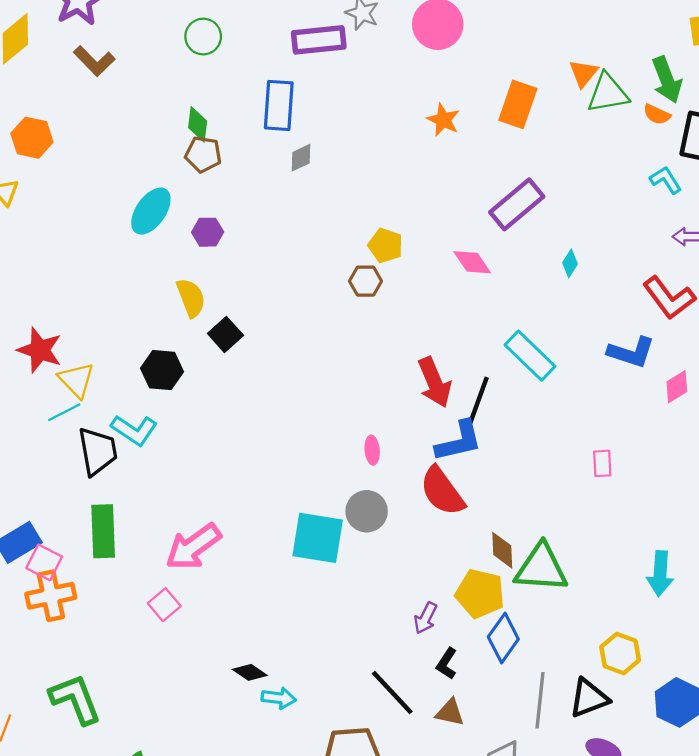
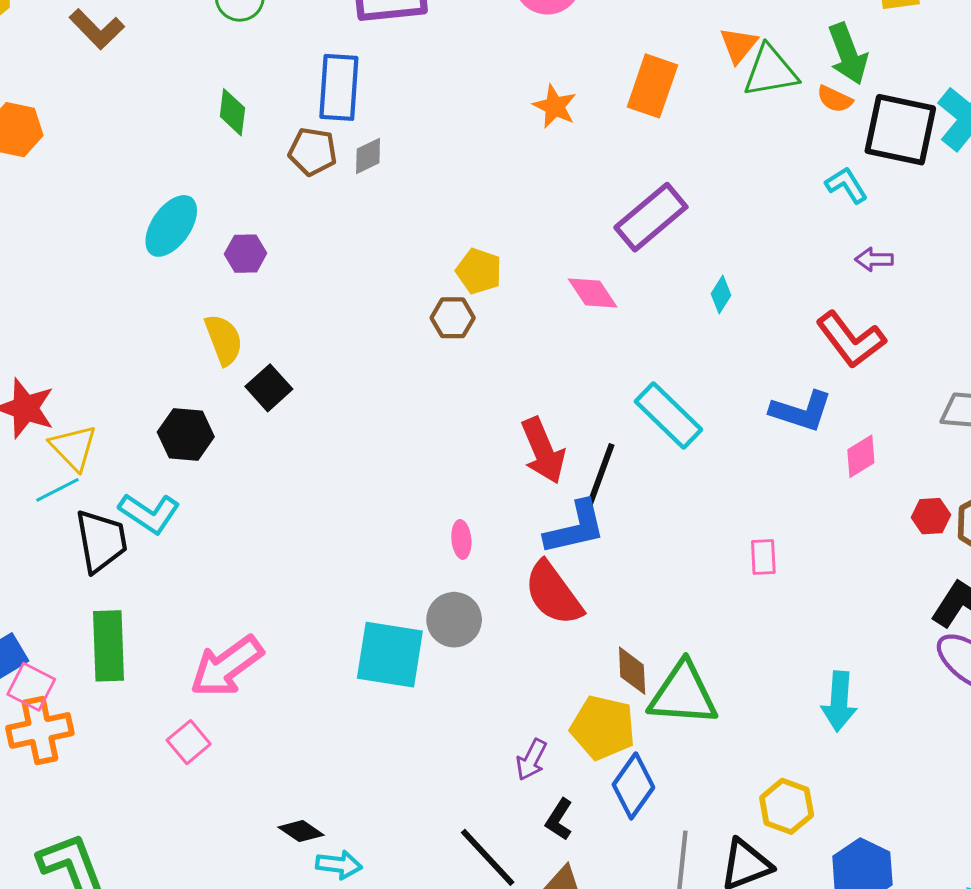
brown pentagon: (203, 154) -> (313, 152), moved

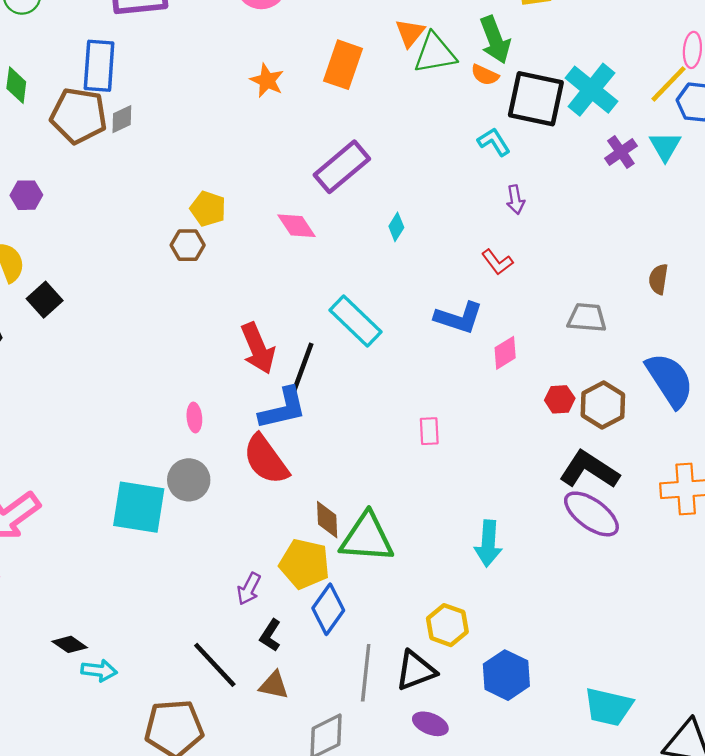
brown pentagon: (313, 152) -> (79, 116), size x1.5
purple arrow: (874, 259) -> (515, 200), turned -100
red L-shape: (851, 340) -> (497, 262), size x0.6

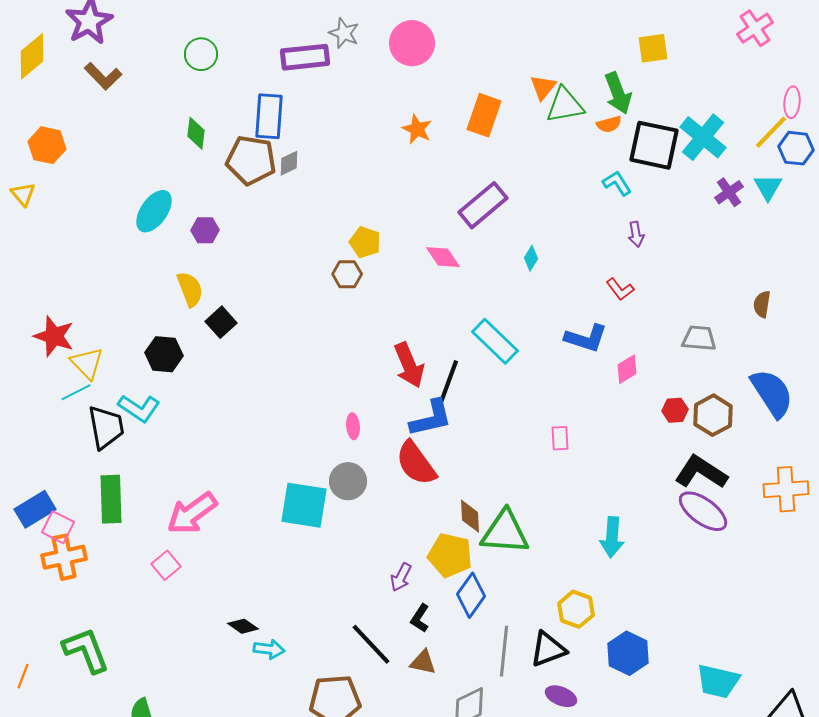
orange semicircle: (485, 75) -> (609, 124), turned -40

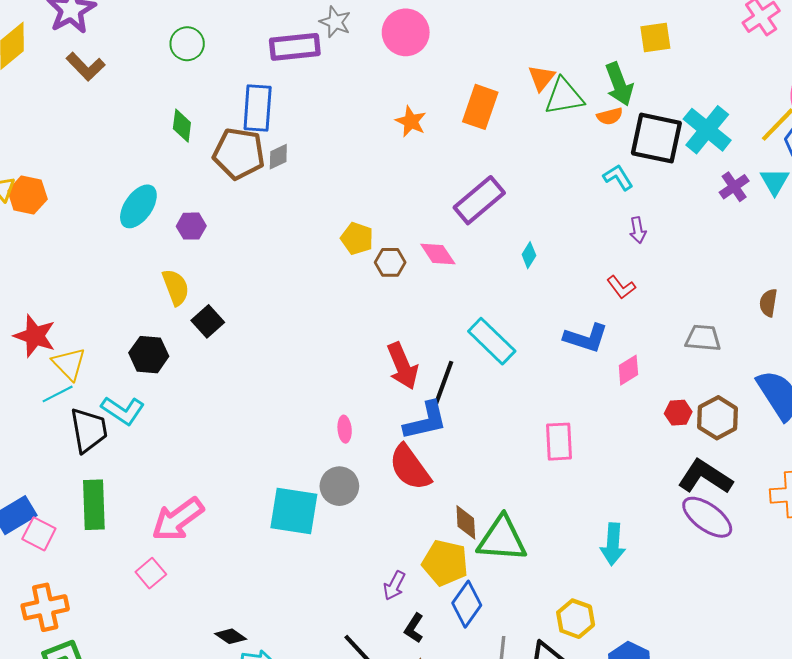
orange hexagon: (47, 145) -> (28, 195), moved
brown hexagon: (347, 274) -> (390, 262), moved
pink rectangle: (560, 438) -> (559, 442), size x1.5
orange cross: (64, 557) -> (45, 607), moved

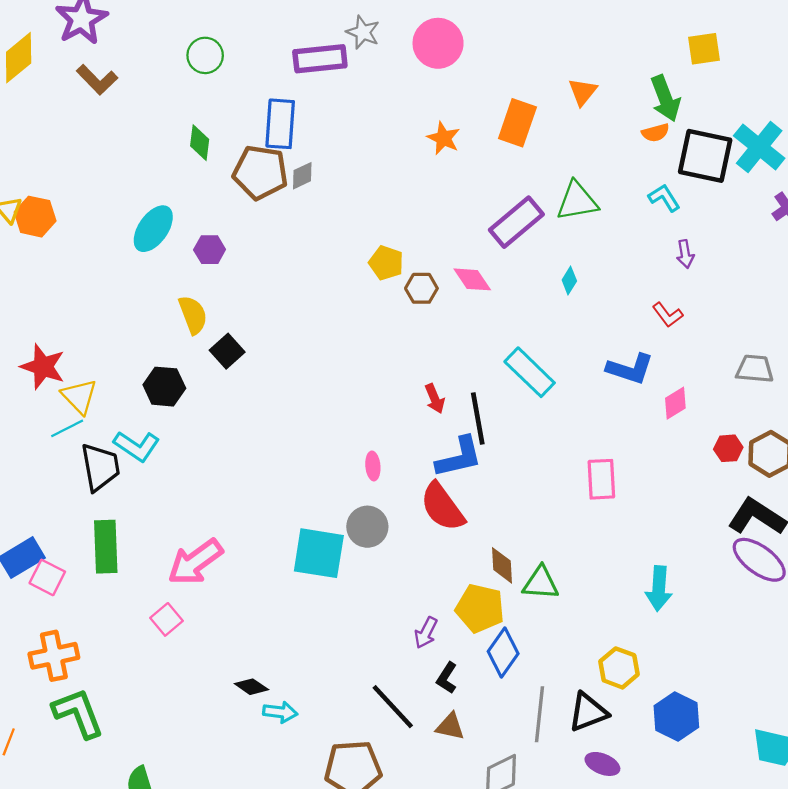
green triangle: (564, 97) -> (577, 201), moved
red arrow: (403, 366) -> (435, 399), size x0.6
black line: (443, 385) -> (478, 419), turned -30
green triangle: (502, 539) -> (541, 583), size x0.7

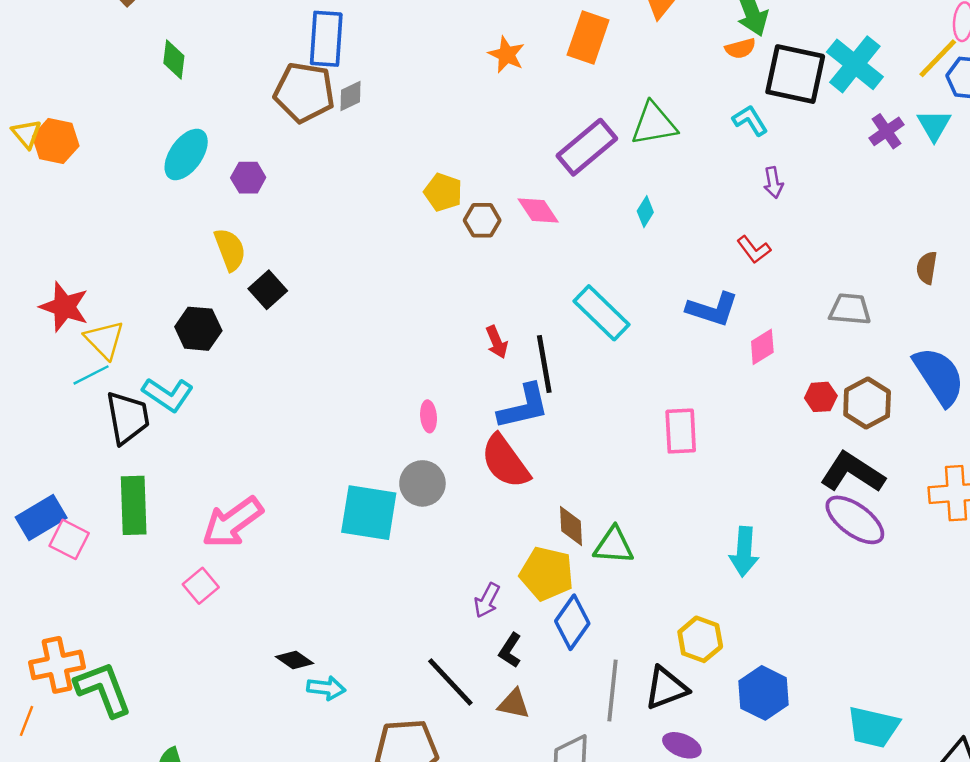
green diamond: (200, 143) -> (174, 59), moved
orange cross: (54, 656) -> (57, 665), moved

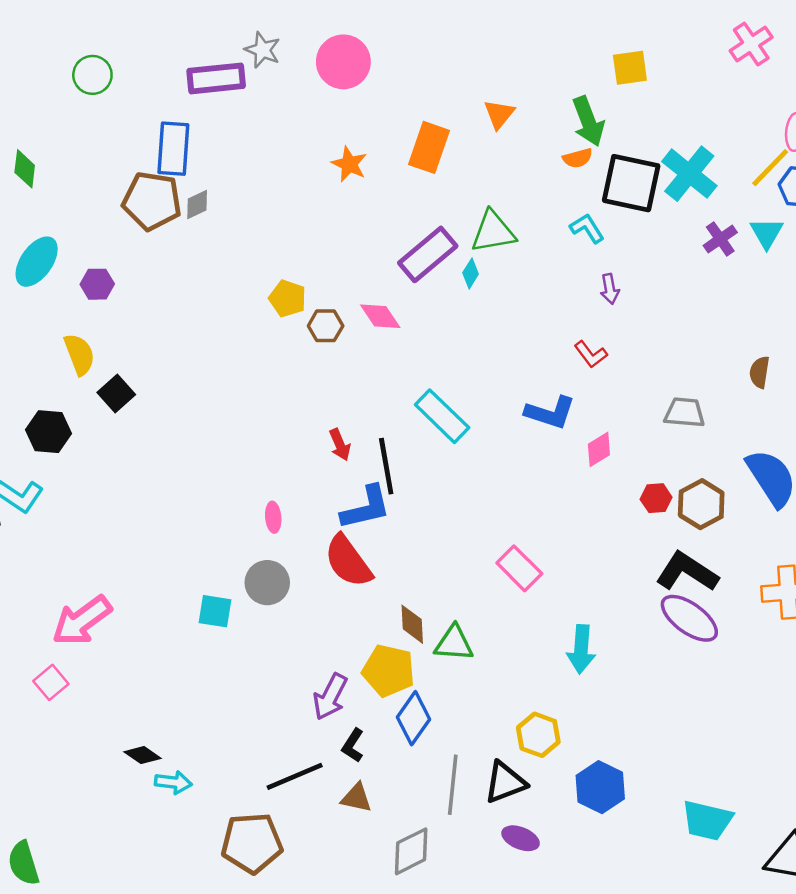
cyan diamond: (645, 212) -> (471, 273), moved
pink rectangle: (681, 431) -> (519, 568), moved, turned -42
cyan square: (369, 513) -> (215, 611), size x0.6
purple arrow: (487, 600) -> (330, 697), size x1.4
black line: (450, 682) -> (295, 776), turned -70

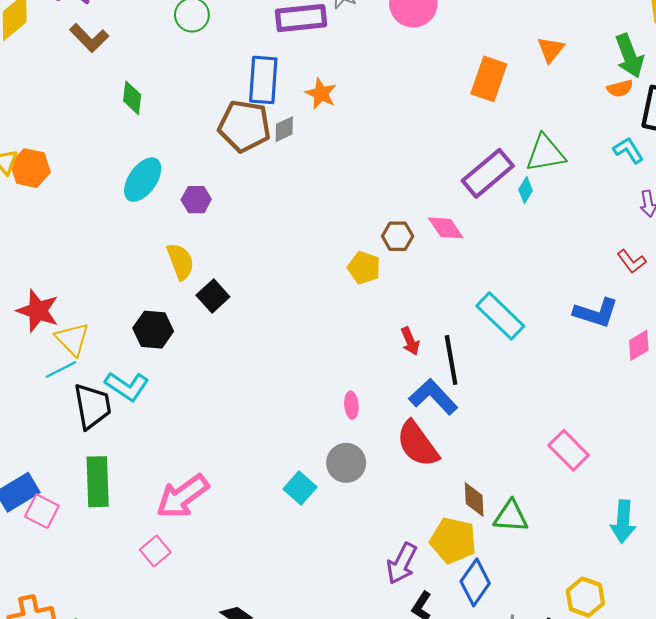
orange star: (349, 164) -> (321, 94), moved
yellow pentagon: (287, 298) -> (364, 268), moved
blue L-shape: (366, 508) -> (433, 397), turned -120
cyan square: (215, 611) -> (300, 488), turned 32

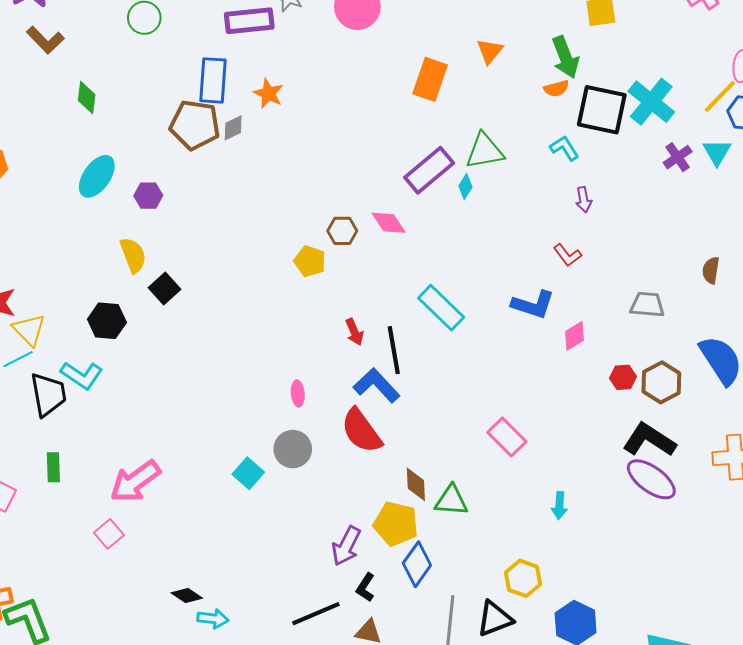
green rectangle: (98, 482) -> (53, 467), size x0.6
cyan arrow: (623, 522) -> (559, 506), size x0.7

